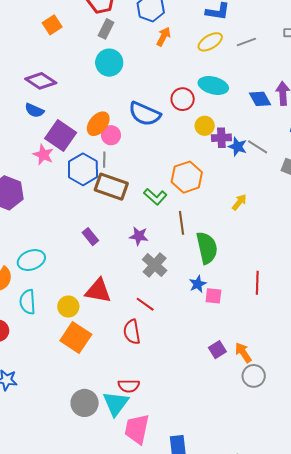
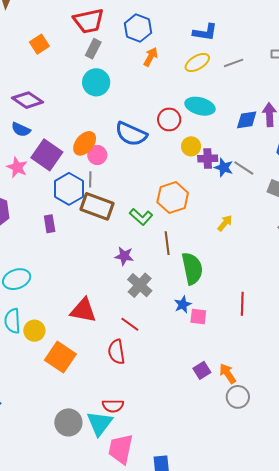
blue diamond: (260, 99) -> (247, 120), turned -70
pink star: (43, 155) -> (17, 167), moved
purple rectangle: (90, 237) -> (50, 224), moved, turned 30
yellow circle: (68, 307) -> (34, 331), moved

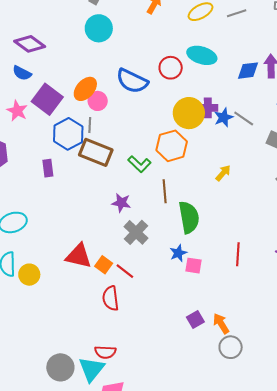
yellow circle: (191, 146) -> (189, 113), moved, size x1.6
blue star: (224, 168) -> (224, 117), turned 30
orange square: (60, 357) -> (104, 265), moved, size x0.6

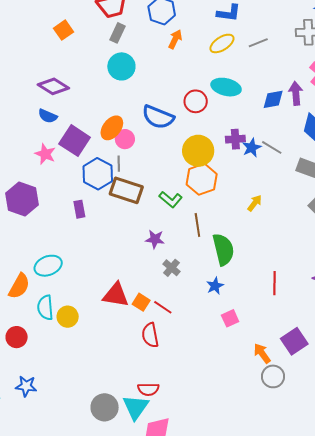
yellow circle: (189, 113) -> (198, 151), moved
gray cross: (136, 232) -> (171, 268), size x0.7
pink square: (194, 266) -> (230, 318), moved, turned -30
purple square: (195, 319) -> (294, 341), moved, size x1.5

